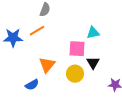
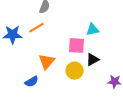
black triangle: (93, 63) -> (93, 60), turned 32

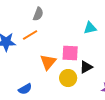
cyan triangle: (93, 30) -> (90, 28), moved
orange triangle: (47, 62) -> (48, 62), moved

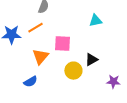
pink square: (70, 53) -> (62, 44), moved
orange triangle: (48, 62) -> (40, 57), moved

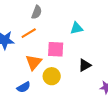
cyan triangle: (95, 21) -> (77, 28), moved
yellow circle: (73, 71) -> (52, 76), moved

